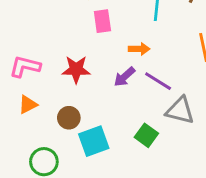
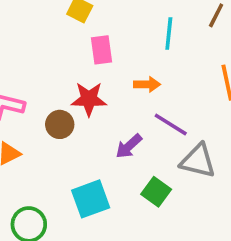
red star: (76, 69) -> (89, 99), moved
purple arrow: (124, 77) -> (129, 146), moved
brown circle: (69, 118) -> (60, 124), moved

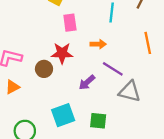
green square: (156, 192) -> (98, 121), moved, turned -30

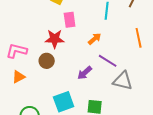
orange arrow: (98, 44) -> (95, 39), turned -40
red star: (62, 53) -> (55, 39), moved

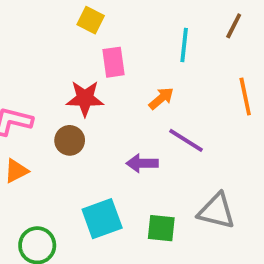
purple arrow: (85, 73) -> (142, 163), turned 42
gray triangle: (123, 81) -> (217, 211), moved

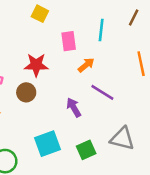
pink rectangle: (114, 62) -> (69, 41), moved
purple arrow: (142, 163) -> (74, 107), turned 60
green square: (161, 228) -> (86, 150), turned -30

